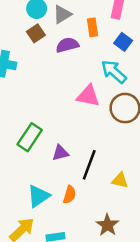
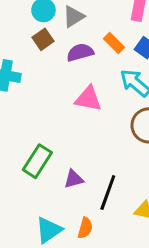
orange rectangle: (92, 27) -> (114, 43), moved, turned -36
pink triangle: (88, 96) -> (88, 99), moved

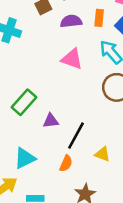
orange rectangle: (114, 43) -> (99, 18), turned 42
orange semicircle: (85, 228) -> (66, 163), moved

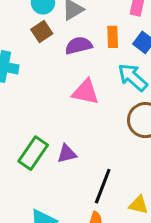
purple triangle: (51, 121) -> (67, 154), moved

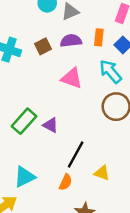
brown square: (42, 31) -> (43, 46), moved
purple triangle: (67, 154) -> (51, 125), turned 35

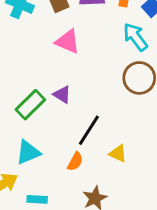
pink triangle: (72, 78) -> (68, 42), moved
green rectangle: (24, 121) -> (30, 105), moved

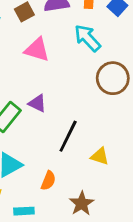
cyan arrow: (135, 37) -> (87, 38), moved
orange semicircle: (75, 162) -> (48, 181), moved

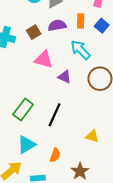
purple triangle: (37, 103) -> (65, 77), moved
black line: (68, 136) -> (55, 115), moved

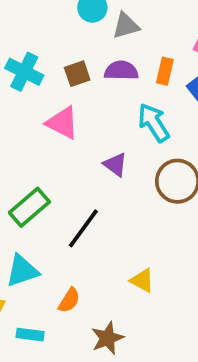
pink triangle: (44, 59) -> (62, 123), moved

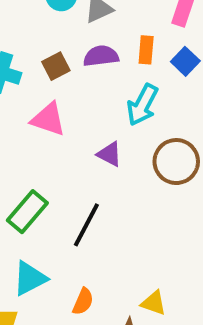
cyan arrow: (154, 123) -> (142, 105), turned -111
yellow triangle: (142, 280) -> (154, 303), moved

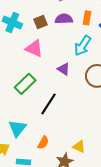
green rectangle: (27, 212) -> (25, 84), moved
cyan triangle: (30, 278) -> (17, 128), turned -30

